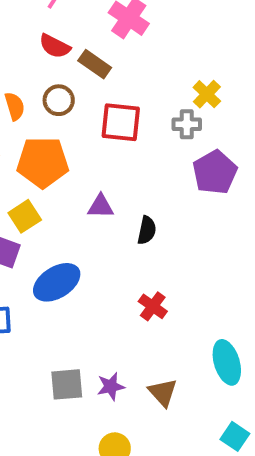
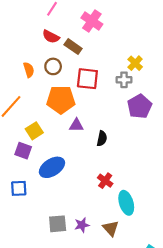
orange pentagon: (43, 162) -> (61, 100), moved
cyan ellipse: (227, 362) -> (126, 203), moved

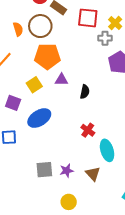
brown circle: (53, 66) -> (40, 26), size x1.5
red square: (87, 79) -> (88, 18), moved
yellow square: (34, 131) -> (34, 85), moved

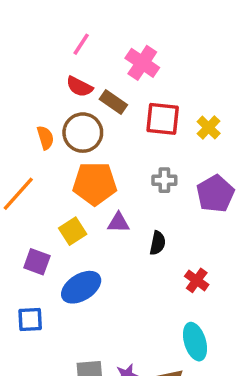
gray cross: (105, 38) -> (164, 180), moved
red cross: (88, 130) -> (197, 280), moved

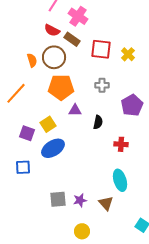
pink cross: (142, 63) -> (78, 16), moved
purple pentagon: (215, 194) -> (132, 105), moved
yellow square: (73, 231) -> (48, 124), moved
red cross: (197, 280) -> (121, 144), turned -32

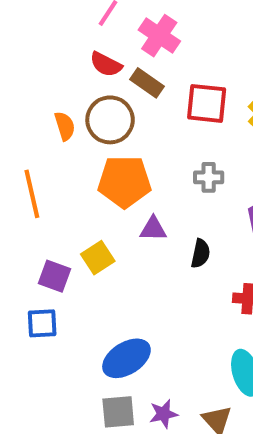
orange line: (16, 93) -> (32, 194), turned -55
blue ellipse: (53, 148) -> (126, 358), moved
blue square: (23, 167) -> (42, 323), moved

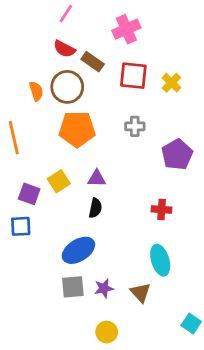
pink cross: (159, 36) -> (126, 29), moved, turned 32
purple triangle: (153, 229) -> (97, 178), moved
black semicircle: (200, 254) -> (95, 208), moved

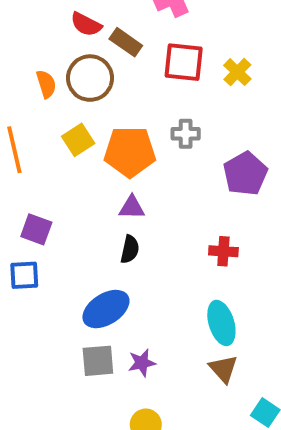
orange pentagon: (77, 129) -> (130, 152), moved
yellow square: (59, 181) -> (78, 140), moved
brown triangle: (140, 293) -> (223, 369), moved

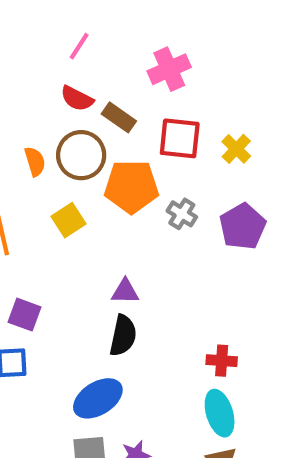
gray cross: (186, 134) -> (182, 214), turned 32
orange pentagon: (130, 152) -> (131, 187), moved
purple pentagon: (245, 174) -> (243, 226), moved
black semicircle: (130, 249) -> (123, 336), size x1.4
red cross: (223, 251) -> (222, 361), moved

